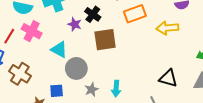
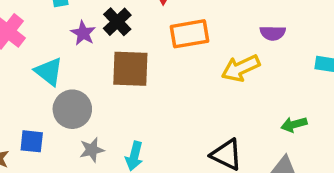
yellow arrow: (167, 28) -> (241, 68), turned -30

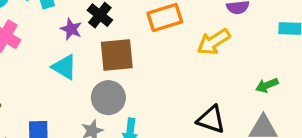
cyan triangle: (49, 72) -> (64, 67), moved
gray circle: (72, 109) -> (108, 98), moved

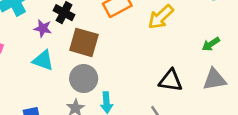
brown square: (117, 55) -> (84, 42), turned 32

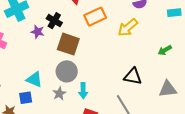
cyan triangle: (43, 60) -> (34, 80), moved
gray triangle: (214, 79) -> (168, 89), moved

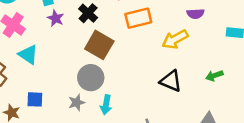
purple star: (38, 32) -> (56, 18), moved
black triangle: (133, 76) -> (171, 81), moved
cyan triangle: (34, 80) -> (28, 55), moved

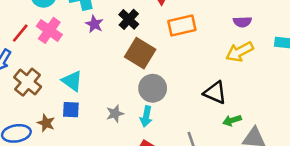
yellow arrow: (175, 39) -> (240, 52), moved
cyan triangle: (28, 55) -> (72, 81), moved
green arrow: (214, 76) -> (232, 120), moved
gray circle: (91, 78) -> (153, 88), moved

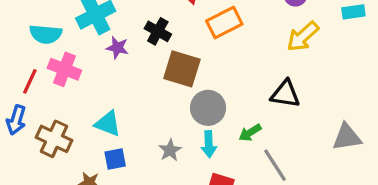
green arrow: (232, 120) -> (250, 133), moved

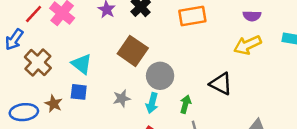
brown square: (182, 69) -> (133, 51), moved
green arrow: (250, 133) -> (186, 104), turned 120

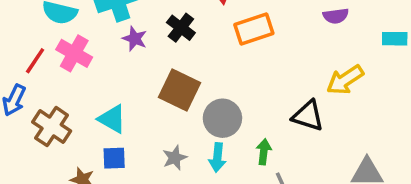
yellow arrow: (248, 45) -> (345, 80), moved

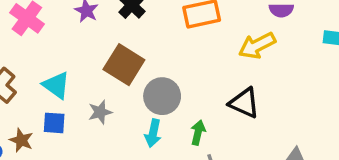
yellow arrow: (345, 80) -> (257, 46), moved
gray star: (175, 158) -> (100, 112), moved

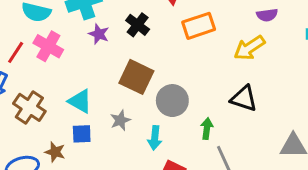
cyan arrow: (153, 133) -> (155, 138), moved

